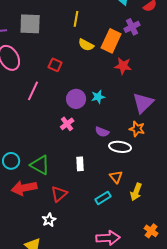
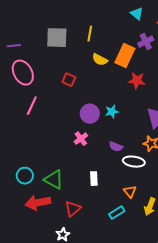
gray square: (30, 24) -> (57, 38), moved
pink line: (33, 91) -> (32, 106), moved

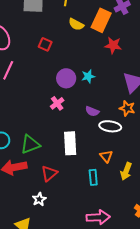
white rectangle: (94, 179) -> (70, 143), size x1.6
green triangle: (54, 180) -> (30, 144), turned -50
cyan rectangle: (117, 213) -> (93, 177), turned -63

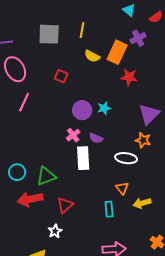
purple semicircle: (92, 111) -> (96, 138), moved
white rectangle: (70, 143) -> (83, 158), moved
yellow arrow: (126, 171) -> (142, 203), turned 54

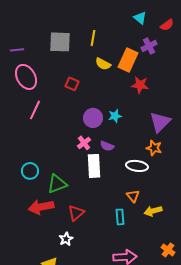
cyan circle: (17, 172) -> (30, 171), moved

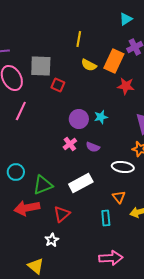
cyan triangle: (140, 18) -> (126, 19), turned 48
gray square: (60, 42) -> (41, 66), moved
white rectangle: (94, 166) -> (81, 183), moved, turned 65

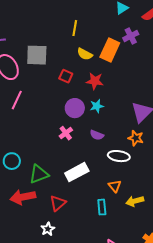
red square: (58, 85) -> (66, 76), moved
red star: (126, 86) -> (95, 81), moved
purple semicircle: (93, 147) -> (97, 135), moved

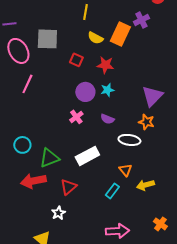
cyan rectangle: (102, 207) -> (112, 191), turned 42

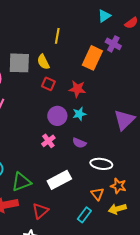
purple cross: (141, 20) -> (113, 44), turned -35
yellow semicircle: (95, 38) -> (43, 62), moved, turned 35
orange star: (146, 122) -> (118, 186), moved

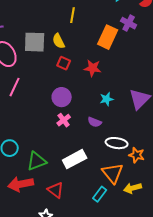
cyan star: (79, 114) -> (107, 99), moved
purple circle: (57, 116) -> (62, 97), moved
orange star: (118, 186) -> (137, 155), moved
orange triangle: (97, 194) -> (113, 173), size x1.6
red triangle: (40, 211) -> (56, 190), turned -42

